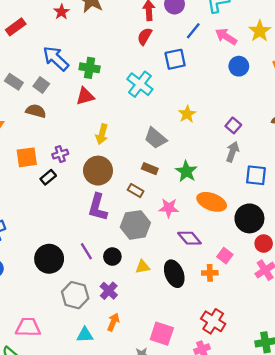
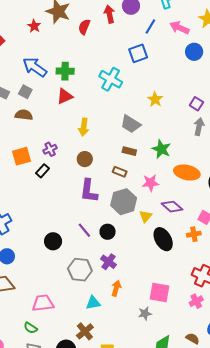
red semicircle: (145, 36) -> (84, 27), moved
brown circle: (98, 171) -> (85, 159), size x0.6
black circle: (49, 259) -> (53, 241), size x0.7
yellow triangle: (143, 267) -> (146, 216), moved, turned -32

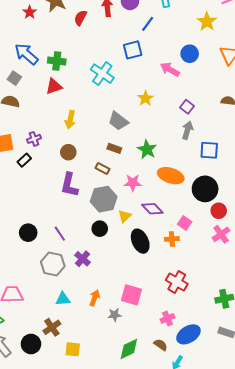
pink arrow: (180, 28) -> (170, 69), moved
purple line: (84, 230) -> (60, 234), moved
black circle: (108, 232) -> (100, 229), moved
orange arrow: (116, 288) -> (95, 298), moved
pink cross: (196, 301) -> (167, 318), moved

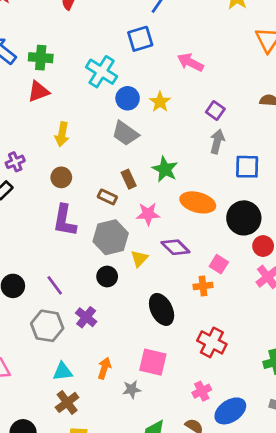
blue circle: (190, 54) -> (128, 98), moved
brown rectangle: (114, 148) -> (129, 179), moved, turned 48
black ellipse: (140, 241) -> (162, 309), moved
brown cross: (52, 327) -> (67, 402), moved

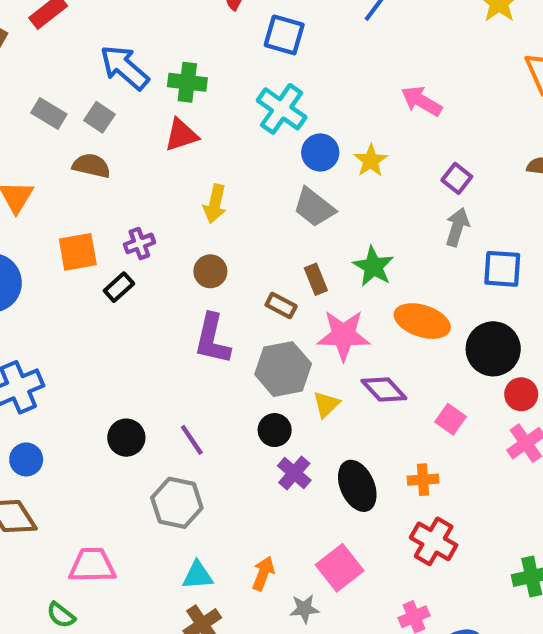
blue square: (140, 39) -> (284, 35), moved, turned 30
pink star: (148, 214) -> (343, 335), size x1.4
orange cross: (203, 286) -> (423, 480), moved
purple cross: (86, 317) -> (294, 473), moved
pink square: (153, 362) -> (340, 568), turned 36

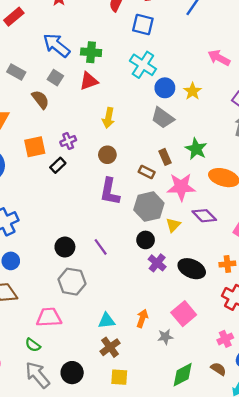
gray square: (99, 117) -> (55, 78), moved
brown semicircle: (91, 166) -> (40, 100), turned 42
black ellipse: (357, 486) -> (192, 269), turned -40
gray hexagon: (177, 503) -> (72, 282), moved

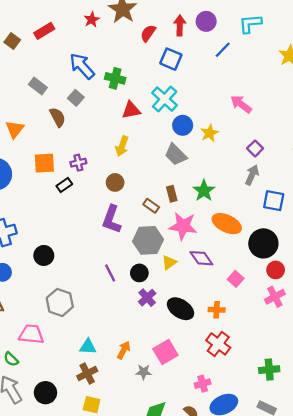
red triangle: (89, 81) -> (131, 110), moved
black circle: (65, 247) -> (44, 255), moved
purple line: (101, 247) -> (110, 273), moved

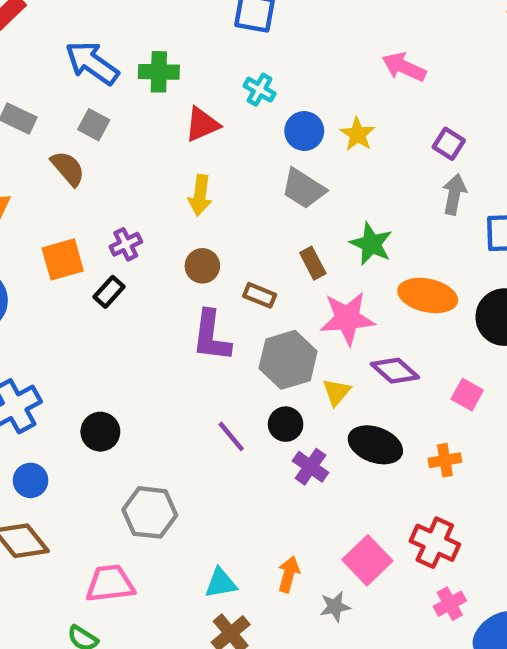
cyan cross: (165, 99) -> (260, 90), size x0.6
brown rectangle: (151, 206) -> (260, 295), moved
black ellipse: (180, 309) -> (375, 445), moved
red cross: (218, 344) -> (435, 543), moved

